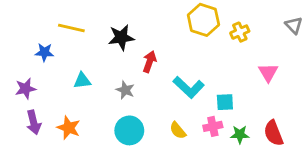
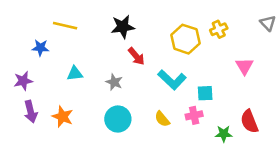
yellow hexagon: (203, 20) -> (185, 39), moved
black star: (121, 37) -> (123, 27), moved
red arrow: (150, 62) -> (136, 56), turned 120
green star: (240, 134) -> (224, 134), moved

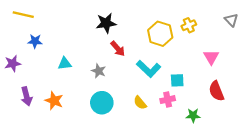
yellow line: (65, 26) -> (23, 15), moved
purple star: (23, 81) -> (13, 63), moved
red semicircle: (249, 121) -> (216, 91), moved

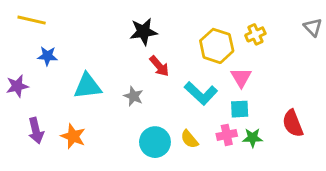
pink triangle: (211, 57) -> (241, 77), moved
cyan triangle: (65, 63) -> (88, 86), size x1.5
cyan circle: (102, 103) -> (155, 142), moved
green star: (193, 115) -> (253, 138), moved

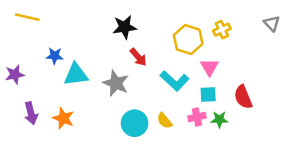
blue star: (47, 56) -> (55, 56), moved
gray star: (133, 96) -> (116, 83), size x1.5
red semicircle: (293, 123) -> (243, 97), moved

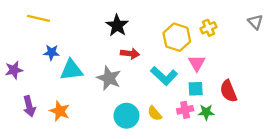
yellow line: (27, 17) -> (39, 18), moved
black star: (125, 27) -> (117, 25), turned -30
red arrow: (138, 57) -> (130, 54), turned -42

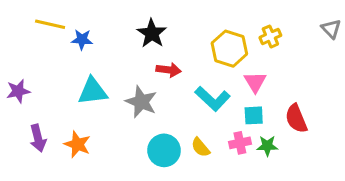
blue star: (51, 52) -> (82, 39), moved

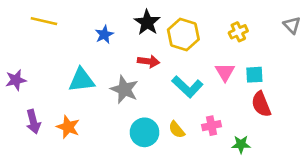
black star: (152, 33) -> (147, 22), moved
blue star: (82, 39) -> (104, 34), moved, turned -30
yellow hexagon: (229, 49) -> (183, 34), moved
cyan square: (254, 115) -> (254, 75), moved
green star: (267, 146) -> (241, 144), moved

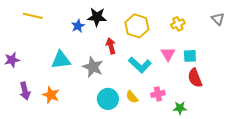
black star: (147, 22) -> (97, 17), moved, turned -30
red arrow: (149, 61) -> (111, 46), turned -112

